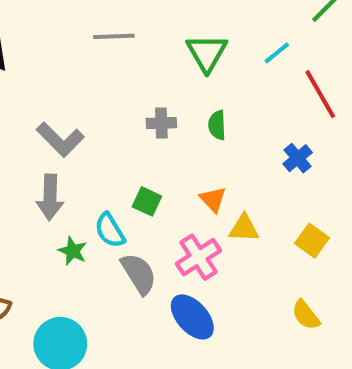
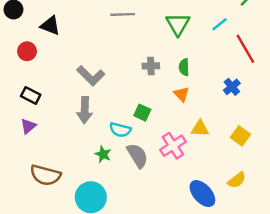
orange triangle: (213, 199) -> (182, 94), moved
cyan semicircle: (110, 230) -> (120, 130), turned -45
green star: (73, 251) -> (103, 154), moved
yellow semicircle: (306, 315) -> (237, 180), turned -90
blue ellipse: (192, 317) -> (202, 194), moved

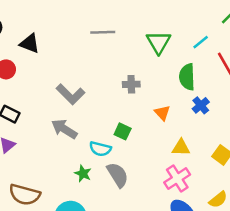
green semicircle: (184, 67) -> (187, 77), moved, size x1.5
blue cross: (232, 87) -> (201, 105), moved
gray arrow: (85, 110) -> (64, 129), turned 120
pink cross: (173, 146) -> (177, 179), moved

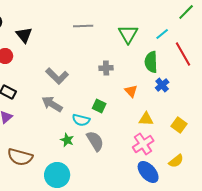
black triangle: (30, 43) -> (24, 35), turned 30

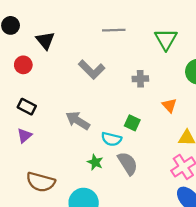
gray L-shape: (57, 76) -> (92, 70), moved

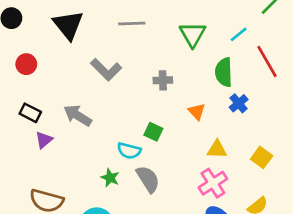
black triangle: (45, 41) -> (68, 25), moved, size x1.4
gray arrow: (78, 121) -> (78, 116), moved
purple triangle: (24, 136) -> (44, 140), moved

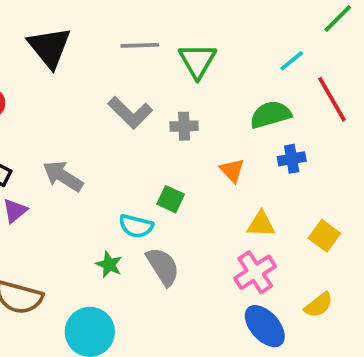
green triangle: (193, 34) -> (197, 61), moved
gray L-shape: (106, 70) -> (130, 113), moved
green semicircle: (224, 72) -> (271, 115), turned 76
blue cross: (239, 103) -> (292, 159), turned 30

